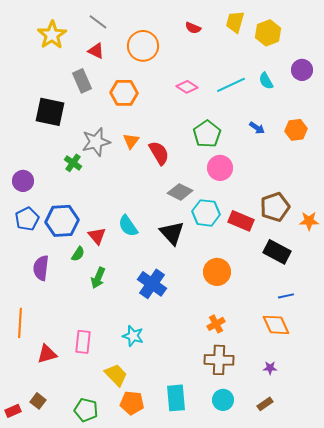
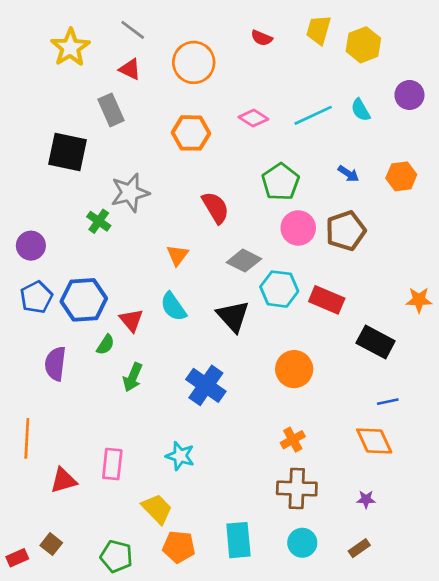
orange hexagon: (124, 93) -> (191, 133), moved
orange triangle: (131, 141) -> (177, 255), moved
brown pentagon: (275, 207) -> (346, 231), moved

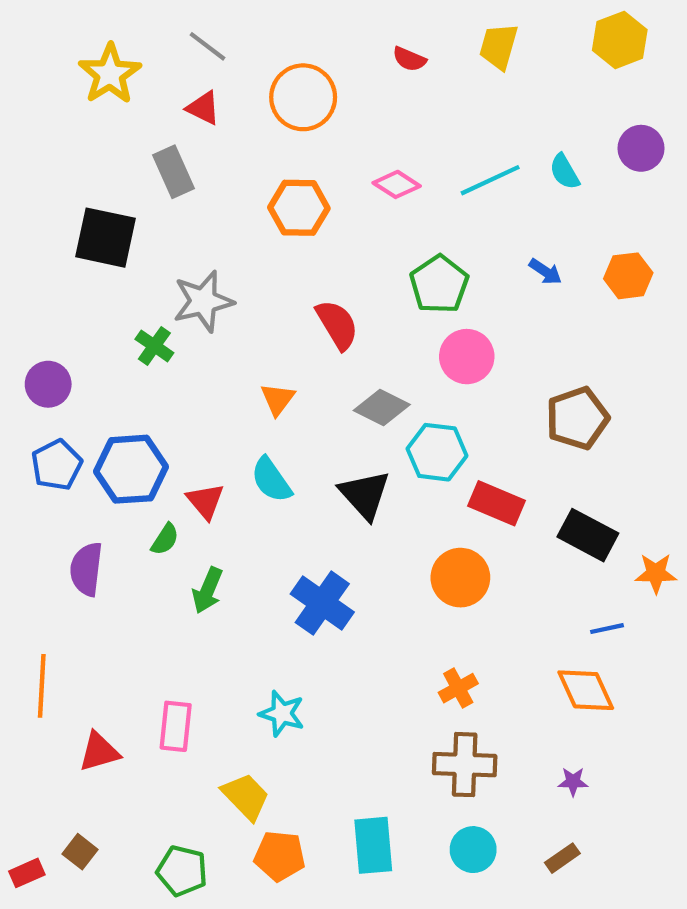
yellow hexagon: (363, 45) -> (620, 40), moved
brown pentagon: (346, 231) -> (577, 418), moved
red rectangle: (327, 300) -> (496, 503), moved
orange star: (419, 300) -> (656, 573), moved

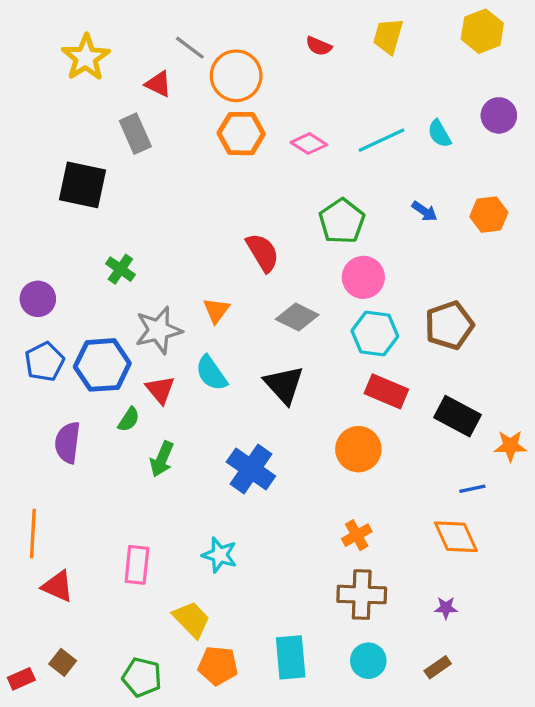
gray line: (208, 46) -> (190, 48), moved
orange hexagon: (299, 208) -> (241, 134), moved
gray star: (203, 301) -> (158, 330), moved
cyan hexagon: (437, 452) -> (375, 334), moved
red triangle: (99, 752) -> (58, 586), moved, turned 40

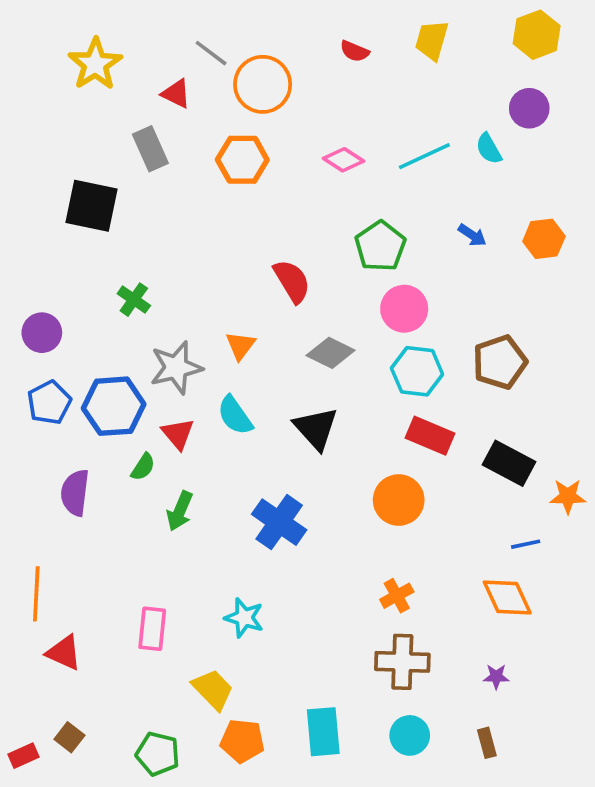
purple circle: (499, 115) -> (529, 108), moved
orange hexagon: (241, 134) -> (242, 160), moved
brown rectangle: (438, 667) -> (487, 743), turned -70

